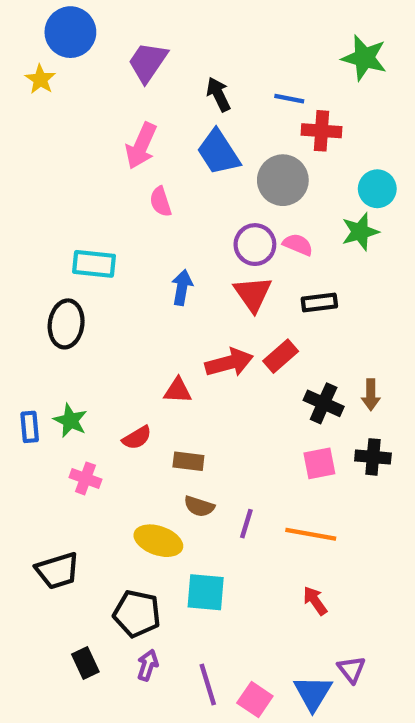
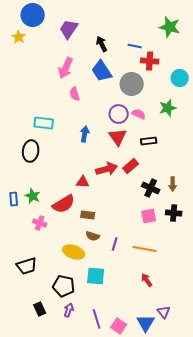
cyan circle: (377, 189) -> (180, 78), moved
red semicircle: (137, 438) -> (64, 204), size x1.6

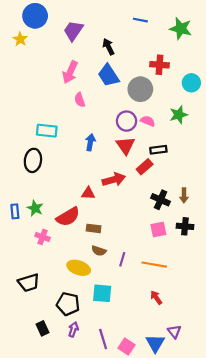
blue line: (135, 46) -> (140, 20), moved
red rectangle: (131, 166) -> (145, 167), moved

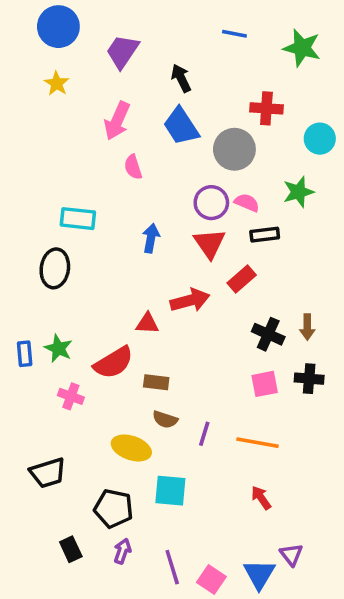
yellow star: (20, 39) -> (57, 83), moved
black rectangle: (158, 150) -> (265, 235), moved

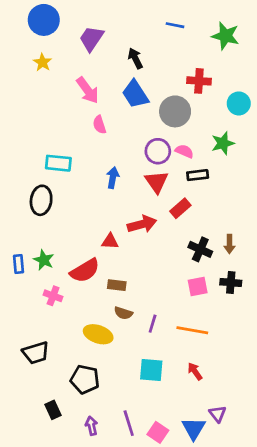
pink arrow: (117, 121) -> (88, 90), turned -60
cyan square: (170, 491) -> (151, 370), moved
purple arrow: (122, 551) -> (92, 426), moved, turned -30

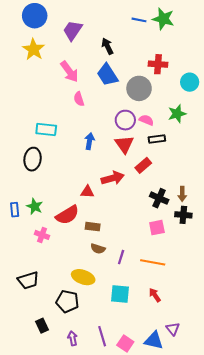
green star: (225, 36) -> (163, 19), moved
yellow star: (42, 62) -> (34, 49), size x1.5
black cross: (231, 283) -> (183, 215), moved
yellow ellipse: (98, 334) -> (83, 277), moved
blue triangle: (194, 428) -> (154, 340), turned -48

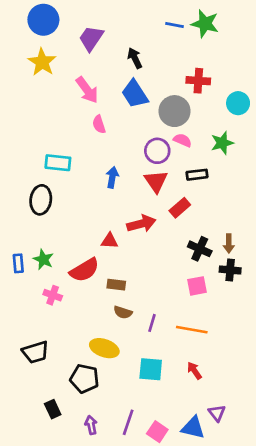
pink semicircle: (146, 120) -> (182, 140), moved
purple line: (102, 336) -> (128, 422), turned 36

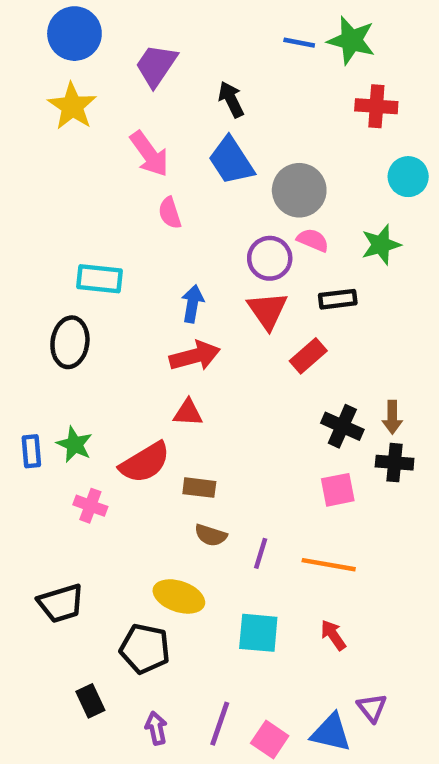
red cross: (198, 81) -> (376, 106), moved
red arrow: (141, 224) -> (195, 356), moved

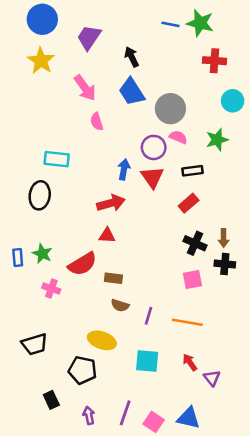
blue arrow: (193, 304) -> (124, 169), moved
red rectangle: (308, 356) -> (189, 203), moved
purple triangle: (372, 708) -> (212, 378), moved

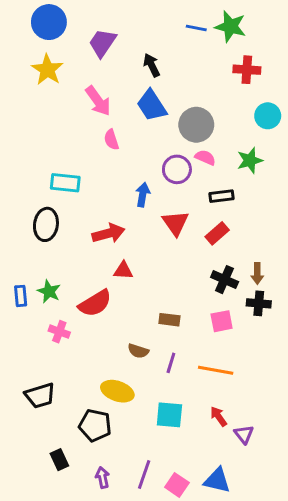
red triangle: (152, 177) -> (175, 223), moved
red arrow: (111, 203) -> (108, 233), moved
brown rectangle: (113, 278) -> (169, 320), moved

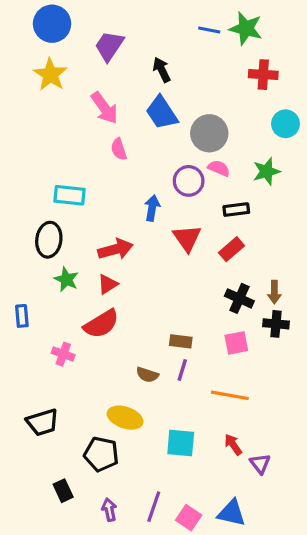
red triangle: (123, 271) -> (108, 284), moved, turned -36
green star: (49, 291) -> (66, 279), moved
purple line: (171, 363) -> (182, 370), moved

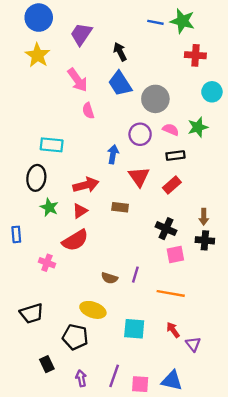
pink semicircle: (219, 168) -> (171, 130), moved
black cross: (239, 298) -> (166, 229), moved
brown rectangle: (181, 341) -> (120, 207), moved
pink square: (189, 518) -> (140, 384), turned -30

